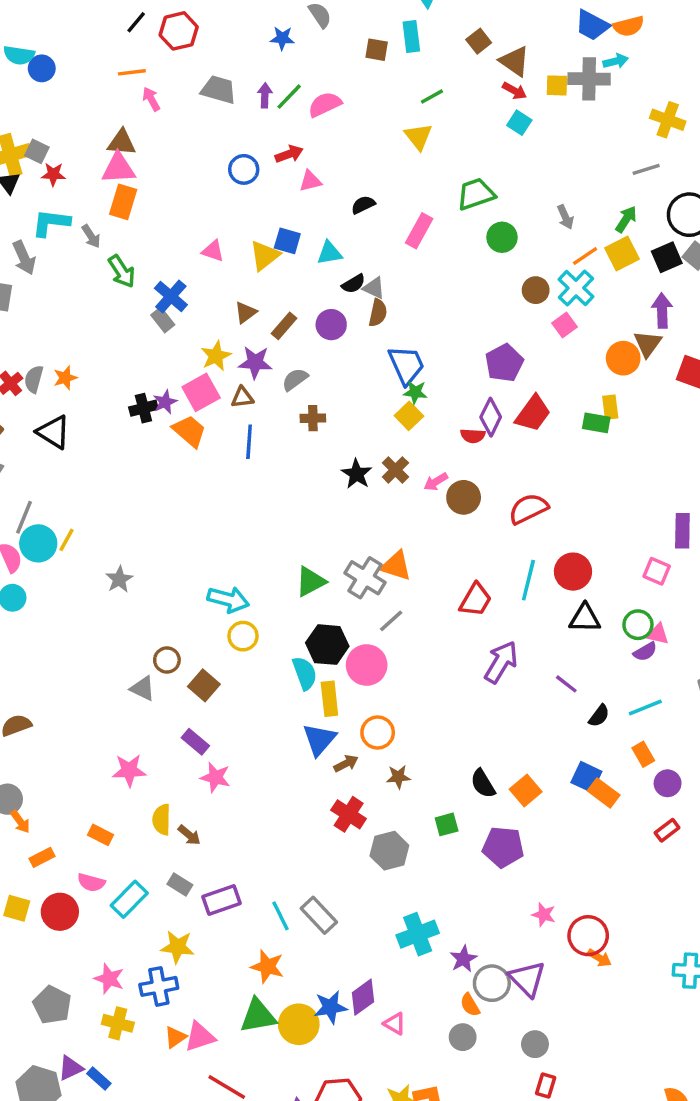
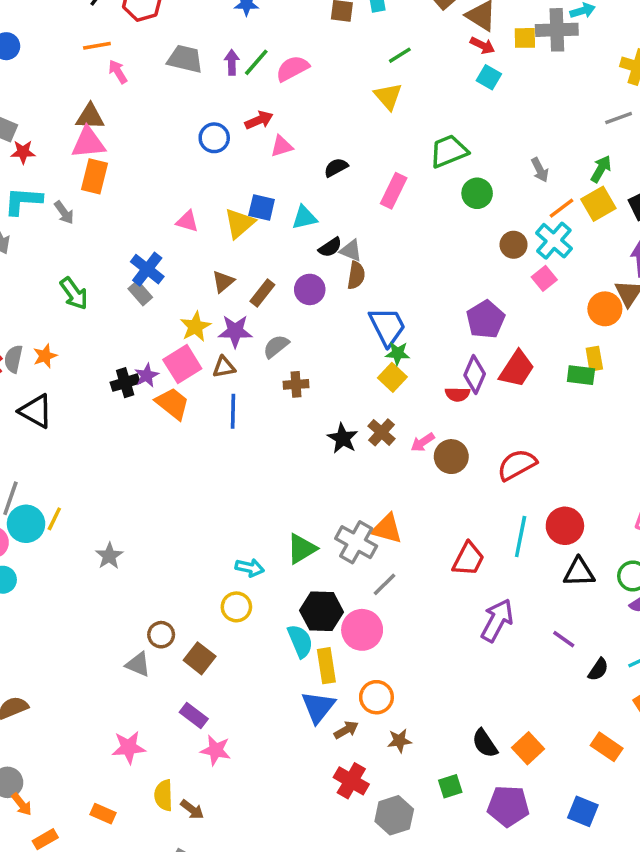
green arrow: (122, 271) -> (74, 293), moved
cyan arrow: (228, 599) -> (250, 568), moved, size x0.7
blue square: (586, 777) -> (583, 811), moved

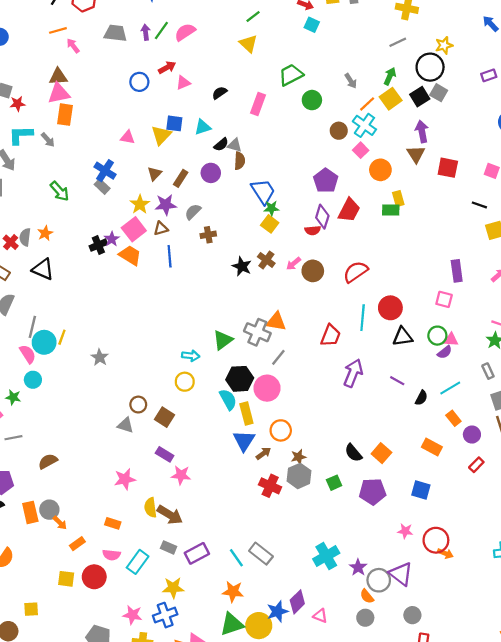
orange circle: (605, 309) -> (380, 170), moved
brown arrow: (192, 810) -> (170, 515), size x1.6
gray hexagon: (394, 815) -> (299, 476), moved

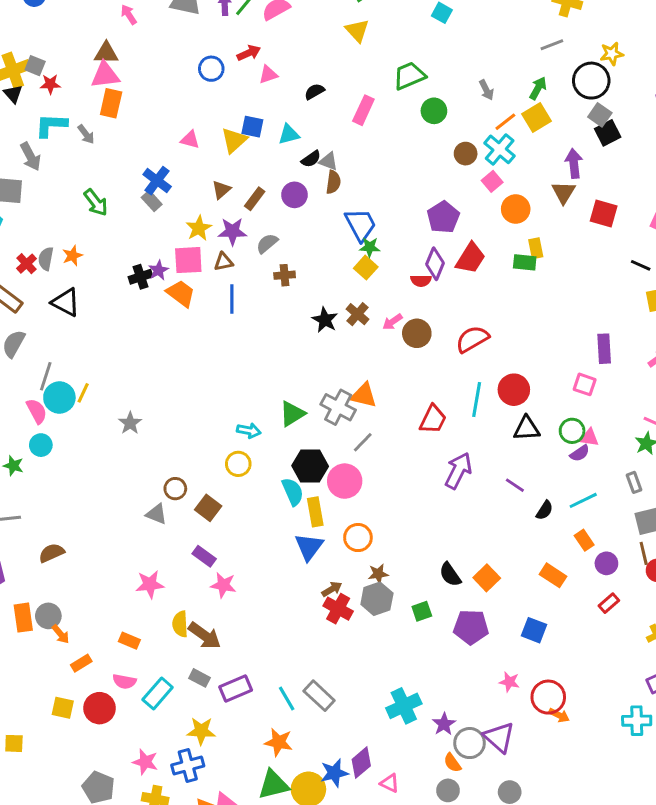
black square: (420, 97) -> (608, 133), moved
pink square: (134, 229) -> (188, 260), turned 30
brown arrow: (263, 453) -> (332, 589), moved

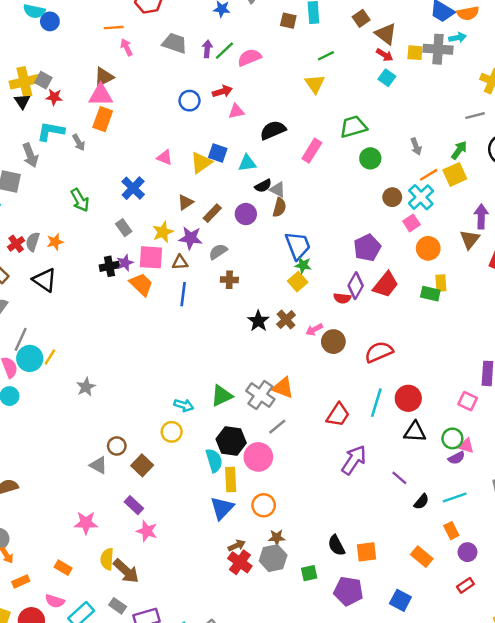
brown triangle: (106, 53) -> (104, 77), turned -35
black semicircle: (314, 92) -> (273, 130), size x1.5
gray rectangle: (152, 201) -> (124, 228), moved
orange square: (487, 578) -> (366, 552), turned 30

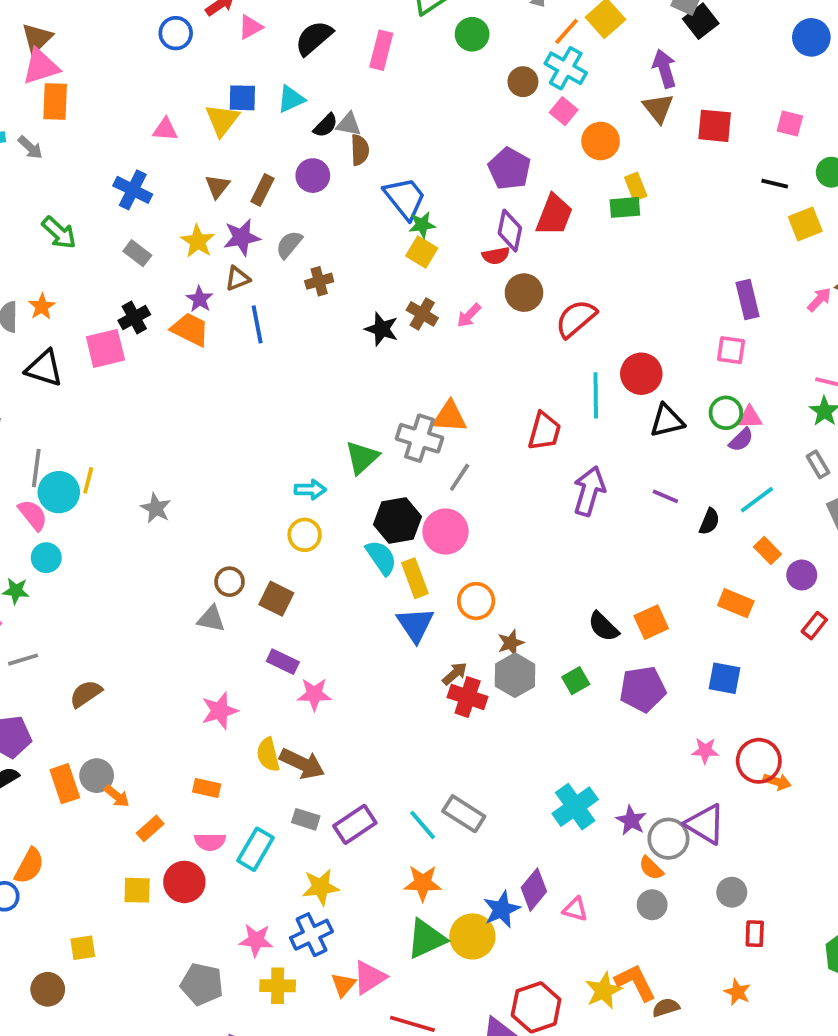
pink square: (151, 257) -> (105, 348), moved
purple star: (125, 263) -> (200, 299), moved
brown circle: (333, 342) -> (524, 293), moved

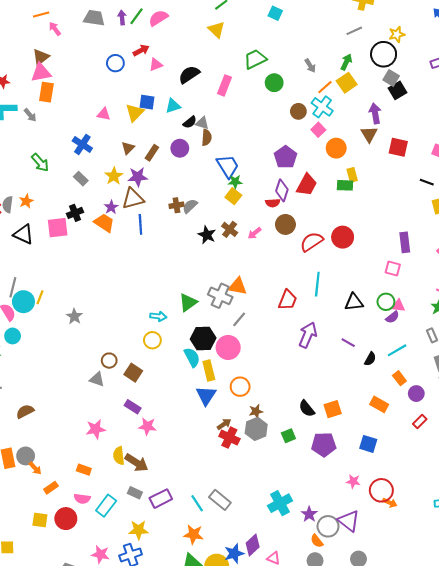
gray semicircle: (289, 245) -> (190, 206), moved
brown triangle: (237, 279) -> (133, 199), size x1.6
red circle: (641, 374) -> (343, 237), moved

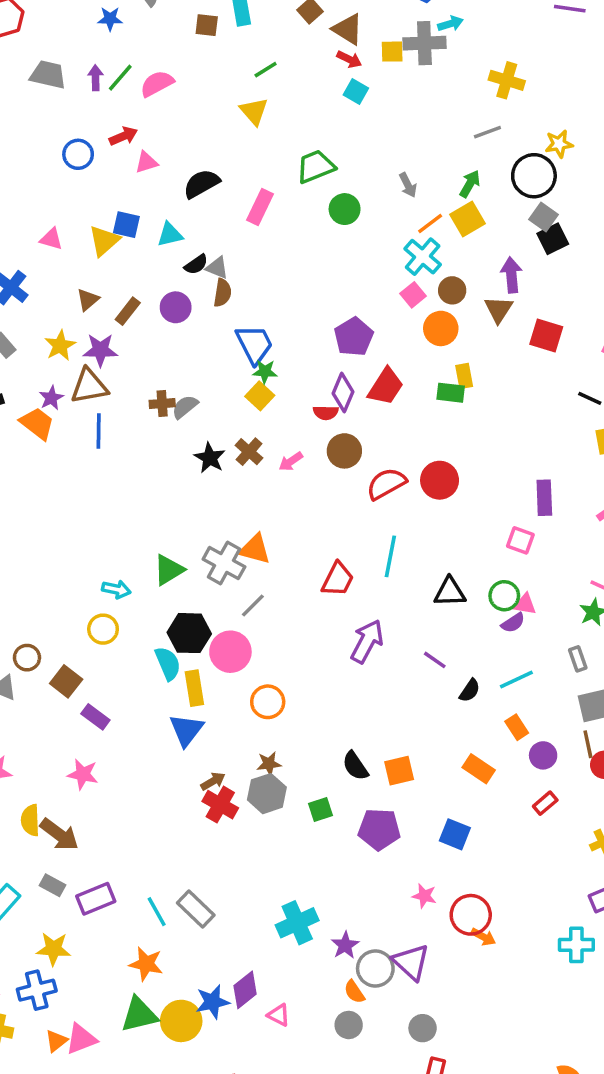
brown circle: (298, 111) -> (452, 290), moved
orange circle: (240, 387) -> (268, 702), moved
purple rectangle: (133, 407) -> (95, 717), moved

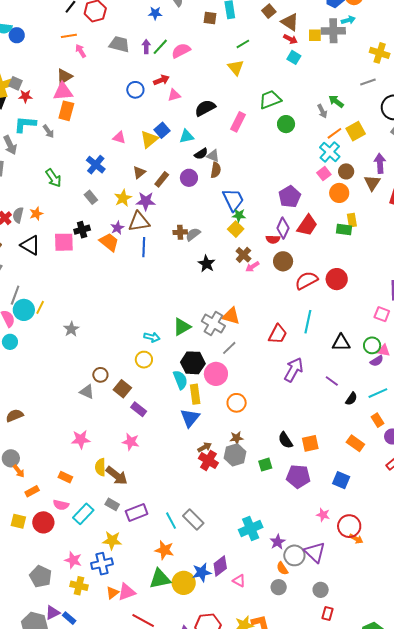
green arrow: (470, 184) -> (336, 101), moved, turned -84
blue square: (126, 225) -> (162, 130), turned 35
brown cross: (249, 452) -> (243, 255), moved

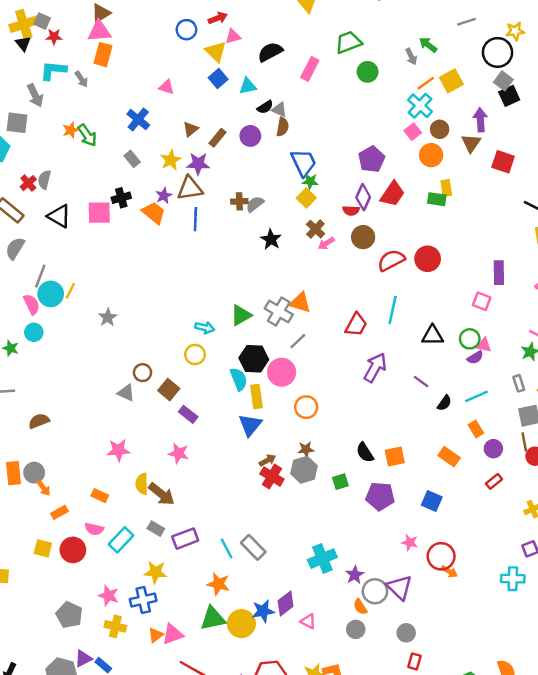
yellow triangle: (149, 139) -> (216, 52), moved, turned -36
orange star: (36, 214) -> (71, 130), moved

